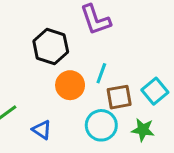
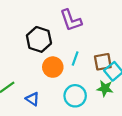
brown square: (119, 97) -> (103, 62), moved
green star: (143, 130) -> (105, 88), moved

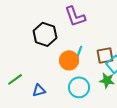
orange circle: (53, 67) -> (69, 60), moved
blue triangle: (33, 99) -> (39, 90), turned -48

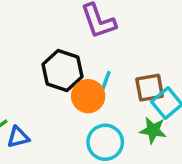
black hexagon: (45, 34) -> (63, 71), moved
blue triangle: (39, 90) -> (18, 137), moved

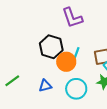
blue triangle: (18, 137) -> (45, 86), moved

